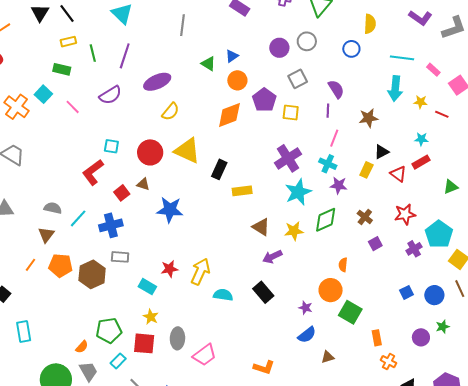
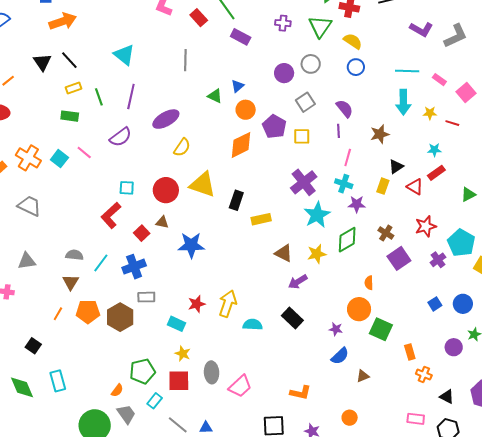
yellow semicircle: (370, 24) -> (353, 41), moved, turned -54
cyan square: (43, 94) -> (59, 159), moved
purple square: (375, 244) -> (399, 258), size x1.6

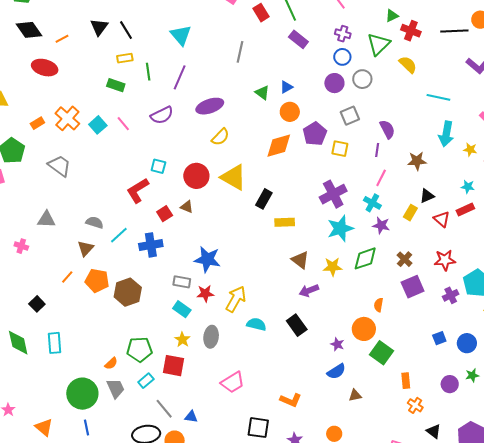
blue circle: (356, 67) -> (342, 57), moved
cyan line: (407, 71) -> (438, 97), moved
blue star: (191, 245) -> (207, 259), moved
gray rectangle: (146, 297) -> (182, 282), moved
gray ellipse: (212, 372) -> (211, 337), moved

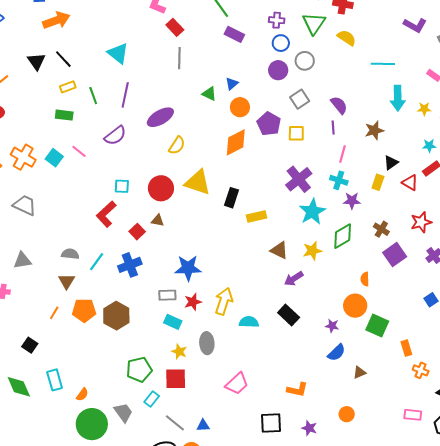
red rectangle: (261, 13) -> (175, 27), moved
orange semicircle: (111, 363) -> (82, 395), moved

